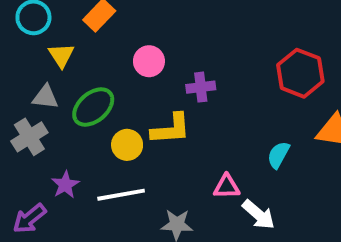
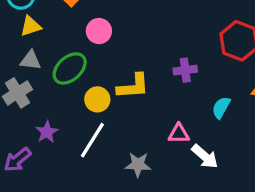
yellow triangle: (61, 55) -> (31, 26), moved, turned 45
pink circle: (149, 61) -> (99, 31), moved
purple cross: (201, 87) -> (185, 70), moved
white line: (121, 195) -> (92, 140), turned -48

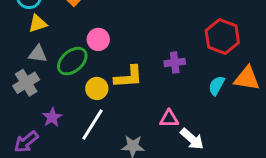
pink circle: (99, 31) -> (98, 39), moved
cyan semicircle: (221, 108) -> (217, 86), moved

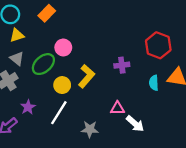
gray triangle: (38, 54) -> (17, 59), turned 32
yellow L-shape: (129, 77) -> (86, 76), turned -45
cyan semicircle: (217, 86) -> (154, 83), turned -32

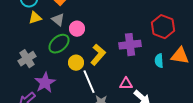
gray triangle: (17, 59) -> (58, 20), moved
purple cross: (122, 65) -> (130, 45), size x1.5
purple star: (28, 107) -> (45, 83), size x1.5
white line: (59, 113) -> (89, 82), moved, turned -55

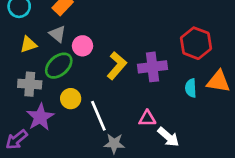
yellow triangle: (35, 18) -> (28, 44), moved
yellow L-shape: (98, 55) -> (117, 66), moved
gray cross: (27, 59) -> (30, 84), moved, turned 36
yellow circle: (76, 63) -> (71, 99), moved

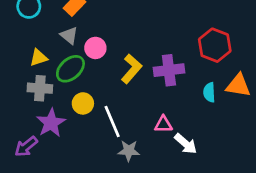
yellow triangle: (28, 44) -> (38, 58), moved

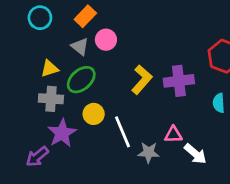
pink circle: (95, 48) -> (106, 40), moved
gray star: (129, 151) -> (149, 152), moved

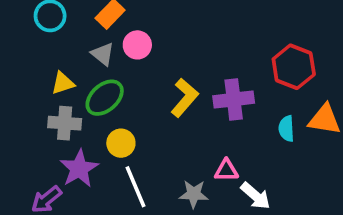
white line: (122, 132) -> (135, 187), moved

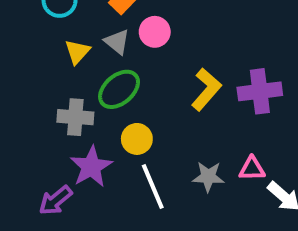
yellow triangle: (63, 83) -> (77, 52), moved, turned -30
gray star: (194, 194) -> (208, 177), moved

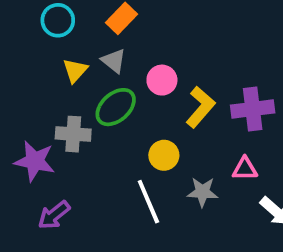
pink circle: (155, 32) -> (162, 80), moved
yellow circle: (137, 139) -> (164, 155), moved
purple star: (91, 167) -> (35, 161), moved, turned -30
pink triangle: (252, 169) -> (245, 169), moved

